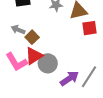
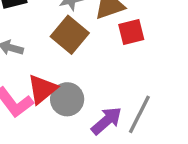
brown square: (32, 37) -> (70, 35), moved, size x1.5

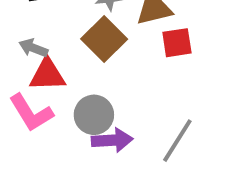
red triangle: (42, 89) -> (47, 75), moved, turned 32
purple arrow: (107, 121) -> (112, 140), moved, turned 32

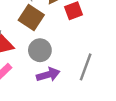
gray circle: (94, 115) -> (40, 50), moved

